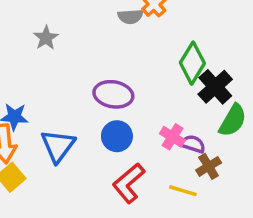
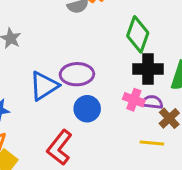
black cross: (215, 87) -> (148, 69), moved, turned -36
blue triangle: (58, 146) -> (44, 86), moved, turned 32
red L-shape: (129, 183) -> (60, 147), moved

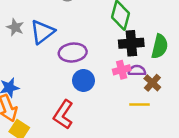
blue triangle: (44, 86) -> (42, 32), moved
pink cross: (134, 100) -> (122, 70), turned -30

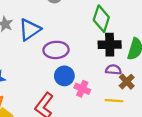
pink cross: (122, 70) -> (82, 89), moved, turned 35

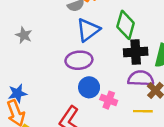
blue triangle: (30, 30) -> (88, 30), moved
purple semicircle: (113, 70) -> (141, 78), size x1.5

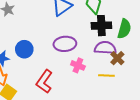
purple ellipse: (79, 60) -> (65, 44), moved
blue circle: (89, 87) -> (24, 49), moved

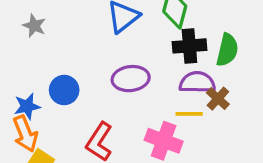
pink cross: (78, 65) -> (164, 141), moved, size x1.5
yellow line: (106, 75) -> (189, 114), moved

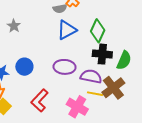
purple semicircle: (197, 82) -> (91, 76), moved
brown cross: (218, 99) -> (113, 88), size x1.6

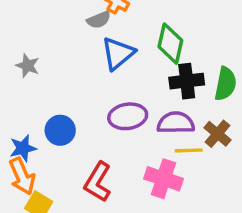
brown cross: (113, 88) -> (217, 134), size x0.7

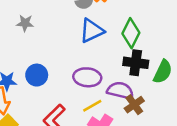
gray star: (28, 66) -> (25, 23), turned -30
brown cross: (217, 134) -> (134, 105), moved
yellow line: (189, 150) -> (92, 106), moved, turned -42

